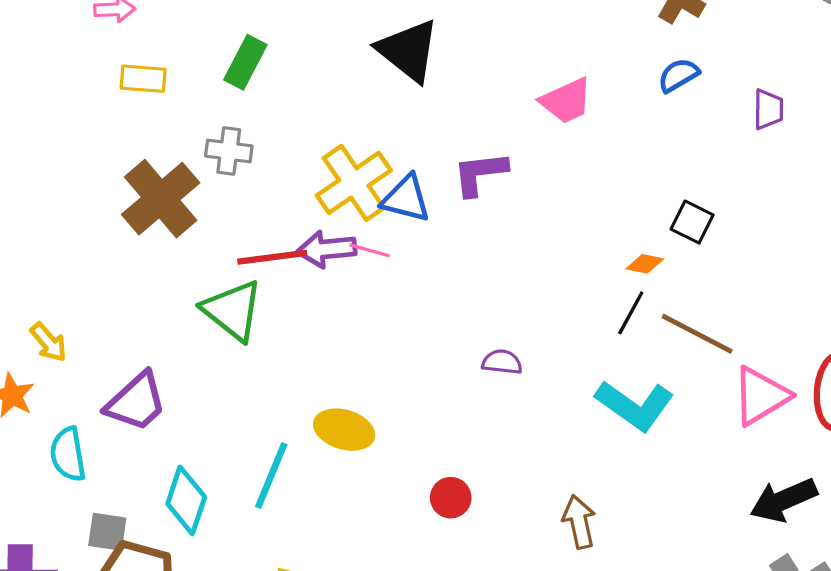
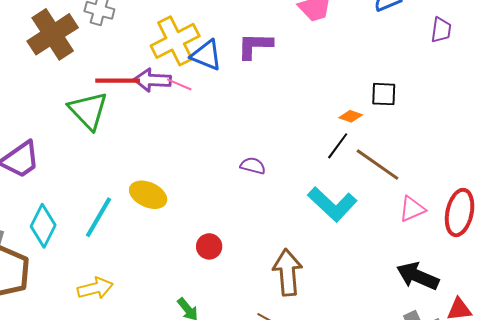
black square: (692, 222) -> (384, 94), turned -32
pink triangle: (761, 396) -> (412, 209), size x0.7
black arrow: (784, 500) -> (418, 276), turned 39
brown arrow: (579, 522) -> (288, 272), size x1.4

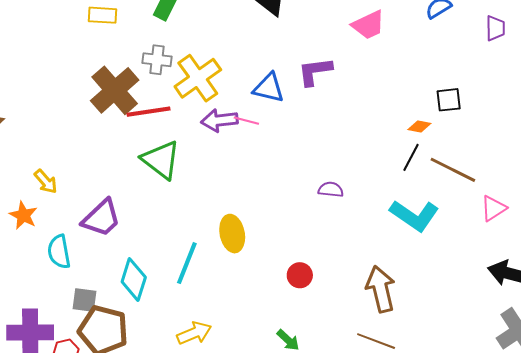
yellow cross: (175, 41) -> (198, 78), moved
red line: (118, 81) -> (148, 112), moved
yellow ellipse: (148, 195) -> (232, 234), turned 63

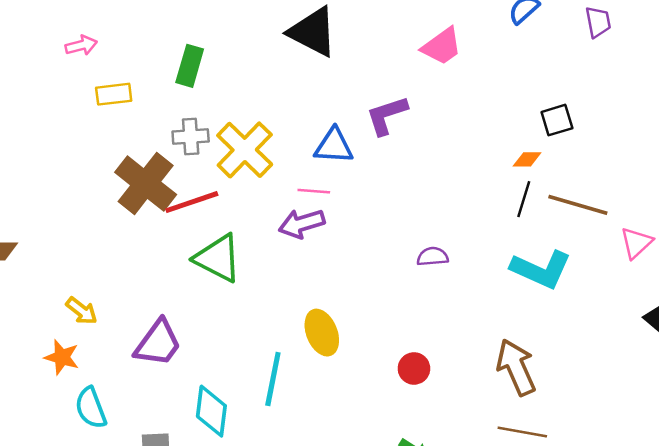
purple arrow: (219, 120) -> (302, 224), moved
cyan semicircle: (59, 252) -> (91, 408), moved

